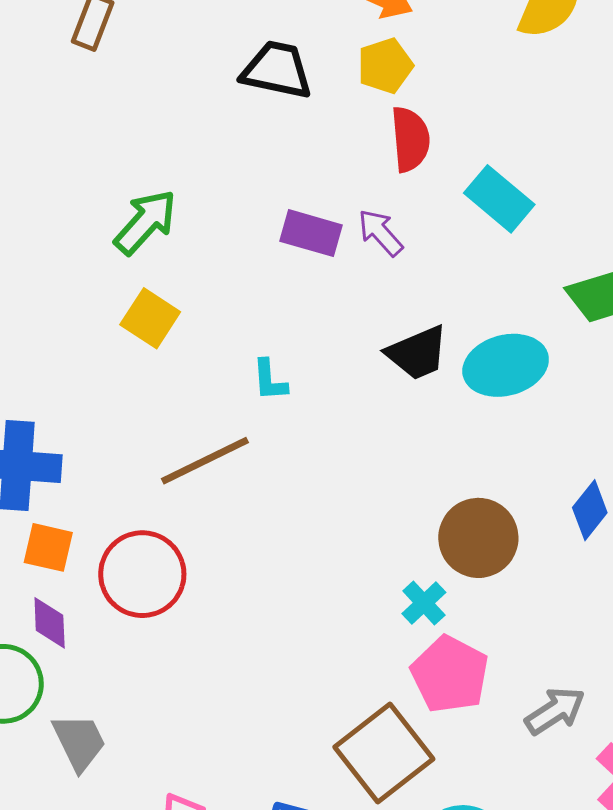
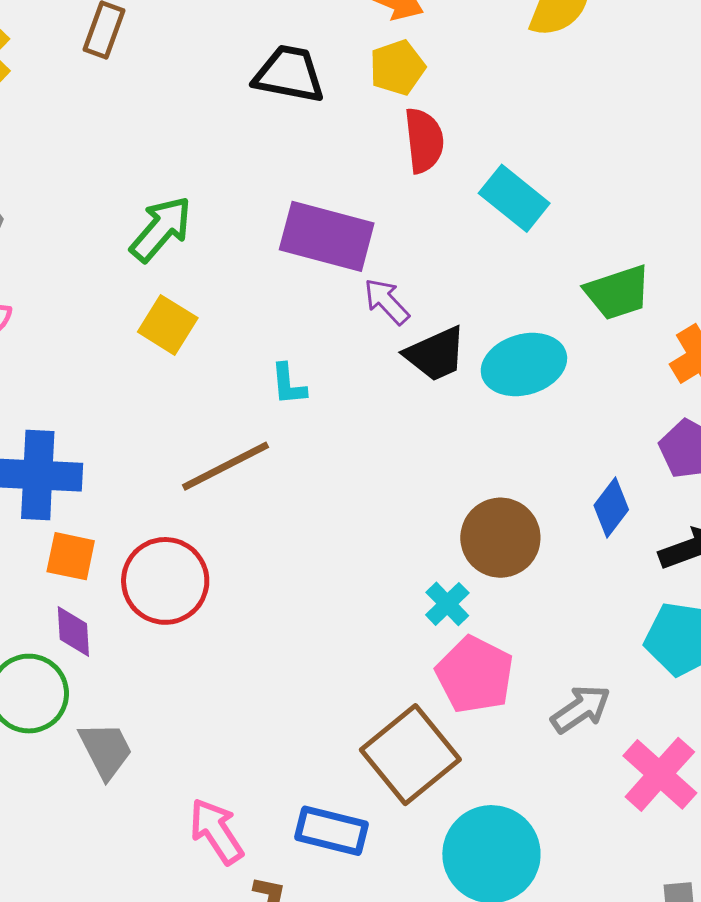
purple rectangle: (311, 233) -> (327, 236), size x1.5
purple arrow: (380, 233) -> (387, 301), moved

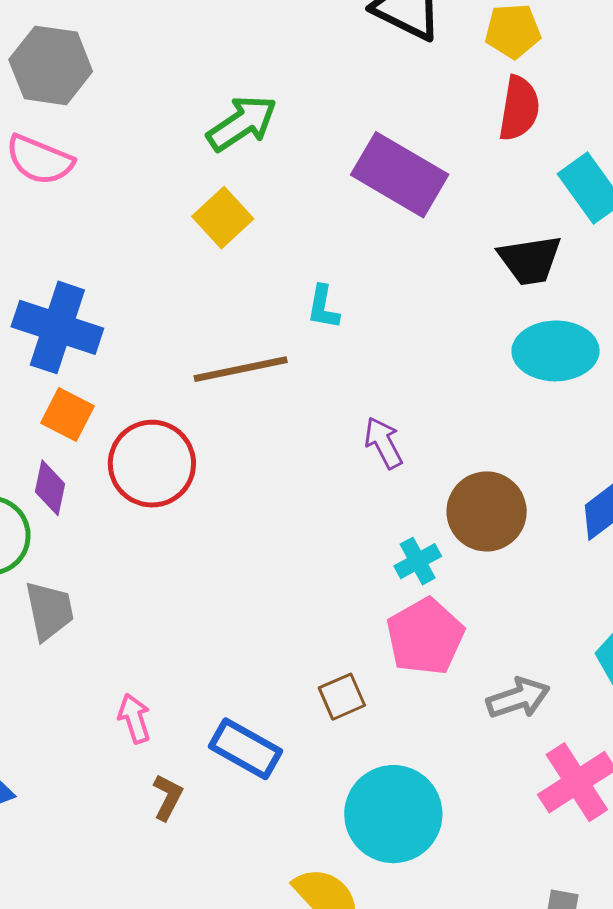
purple arrow: (387, 301) -> (383, 443), moved
black trapezoid: (436, 354) -> (530, 260), moved
brown square: (410, 755) -> (342, 697), size x0.5
pink arrow: (216, 831) -> (134, 718), size x0.7

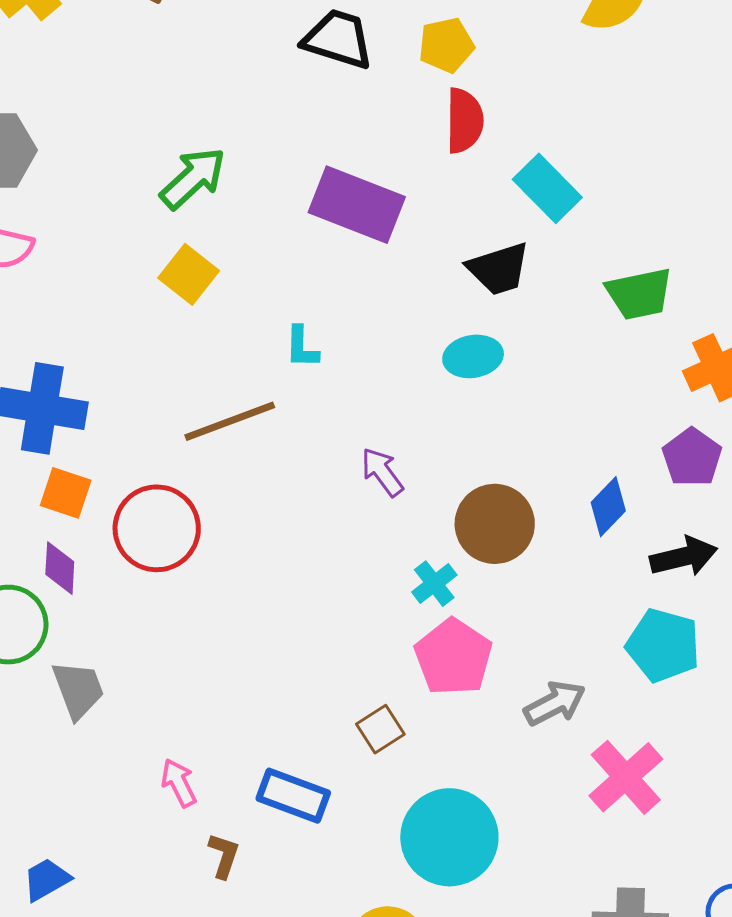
cyan ellipse: (556, 351) -> (473, 356), moved, size x0.7

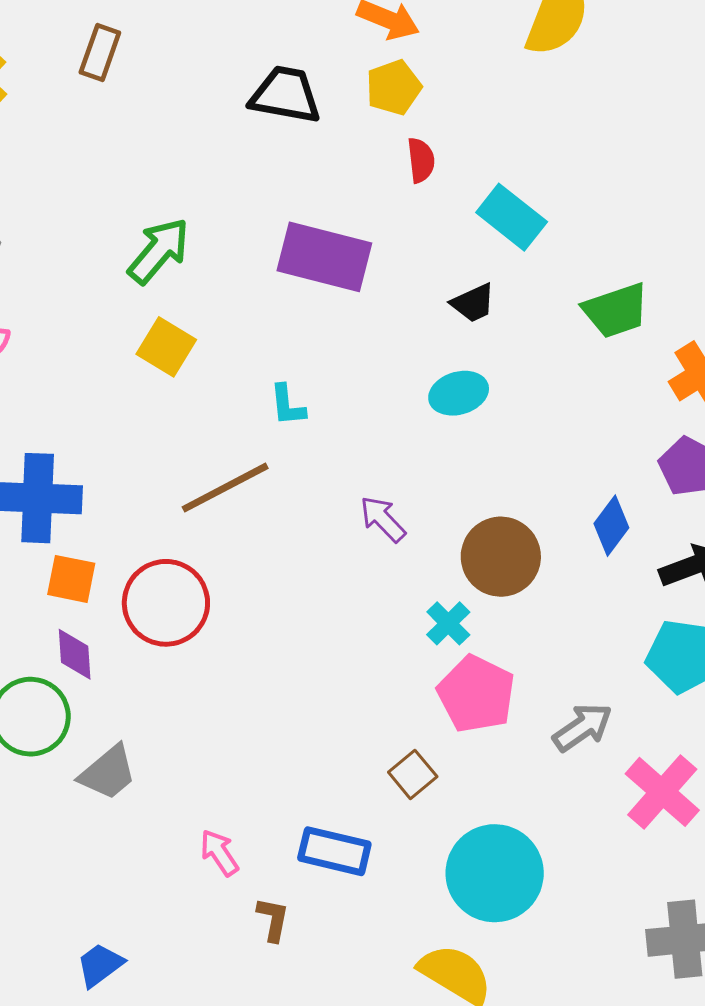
red semicircle: (464, 121) -> (421, 160), size x0.7
black trapezoid: (499, 269) -> (473, 303), size x0.7
gray trapezoid: (78, 690) -> (108, 773), turned 78

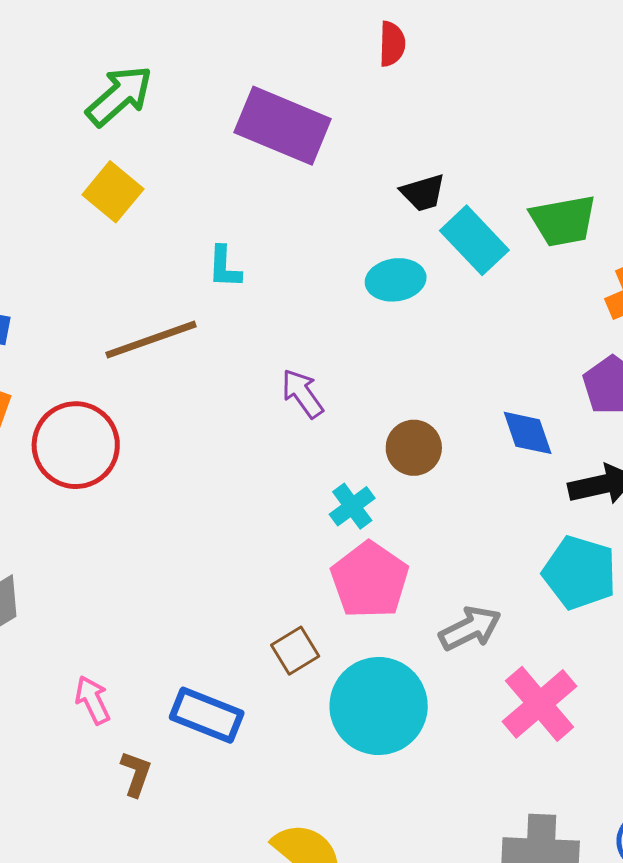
cyan rectangle: (512, 217) -> (474, 240), moved
blue diamond: (611, 526) -> (528, 433), turned -64
brown circle: (501, 557) -> (414, 448), size x0.7
cyan circle: (495, 873) -> (379, 706), moved

